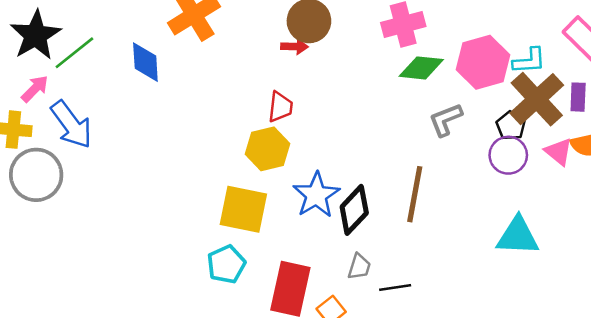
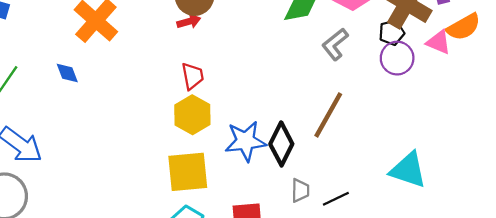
blue diamond: (145, 62) -> (67, 73), size x0.7
black pentagon: (511, 126) -> (392, 32), turned -30
brown line: (415, 194) -> (328, 115), turned 36
blue star: (316, 195) -> (245, 141), turned -30
cyan triangle: (518, 236) -> (408, 170), moved, turned 33

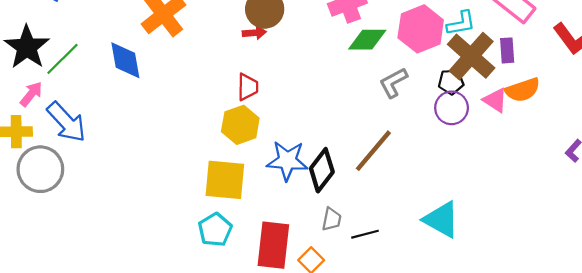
blue diamond: (67, 73) -> (125, 60), size x1.6

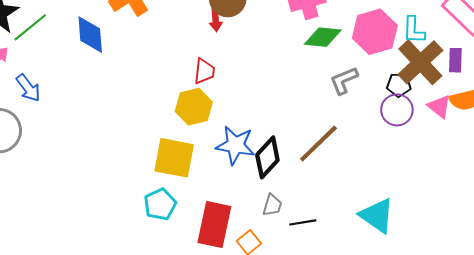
cyan L-shape: (461, 23) -> (414, 30), turned 96
red arrow: (254, 33) -> (216, 20), turned 85
blue arrow: (66, 122) -> (28, 88), size x0.7

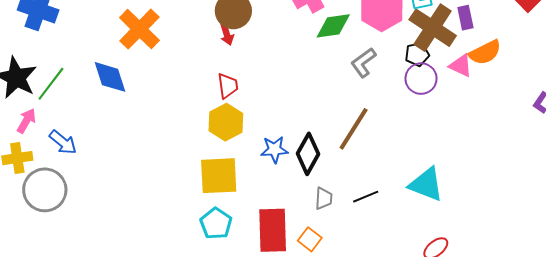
blue star: (235, 145) -> (274, 149), size x0.7
black line: (303, 222) -> (366, 197), moved

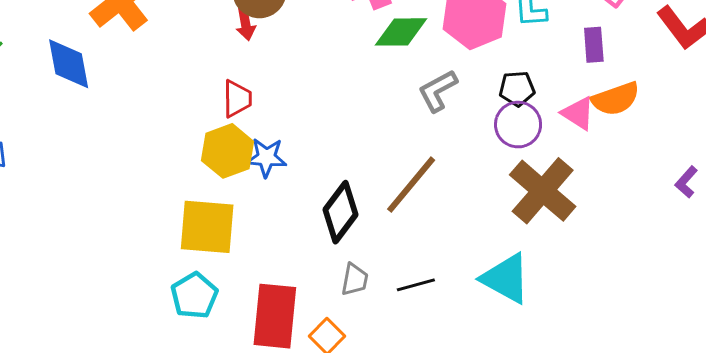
brown cross: (433, 28) -> (543, 191), moved
blue star: (274, 149) -> (266, 157), moved

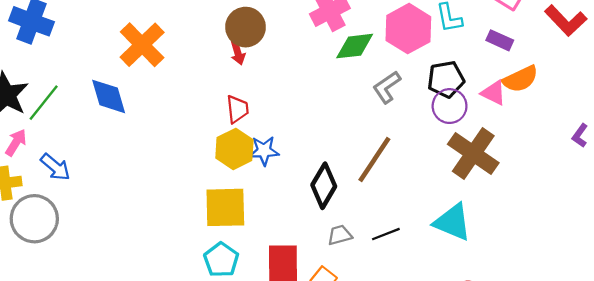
purple rectangle: (594, 45) -> (500, 40), turned -55
black pentagon: (517, 89) -> (446, 79), size x1.4
gray trapezoid: (355, 280) -> (340, 235), turned -110

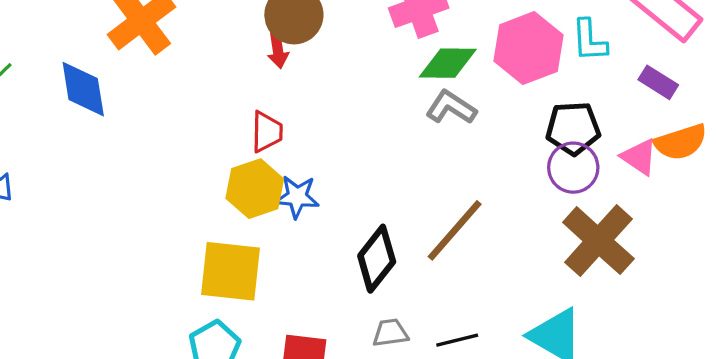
gray L-shape: (387, 87) -> (451, 107), moved, turned 60

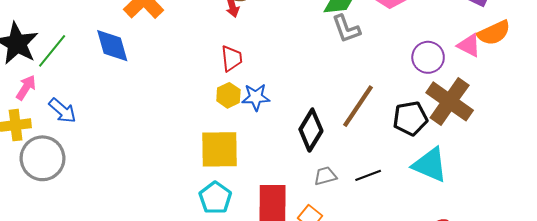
gray L-shape: (451, 107) -> (346, 29), turned -136
black pentagon: (573, 128) -> (410, 118), moved
yellow hexagon: (255, 189) -> (228, 95), size x0.7

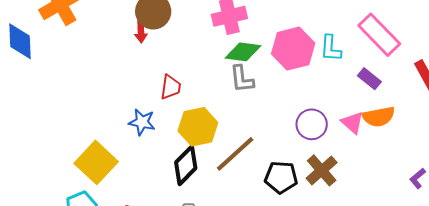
red trapezoid: (232, 58) -> (171, 87), moved
yellow hexagon: (228, 95) -> (198, 127), moved, size x1.6
brown cross: (450, 101) -> (322, 170), size x0.7
yellow square: (220, 149) -> (96, 162), turned 30

